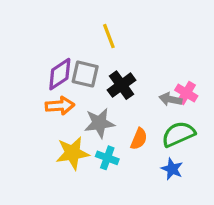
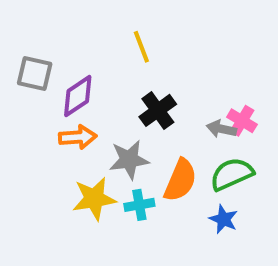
gray square: (85, 74) -> (35, 73), moved
orange semicircle: (139, 139) -> (180, 180), size x1.5
cyan cross: (107, 158) -> (139, 205), turned -30

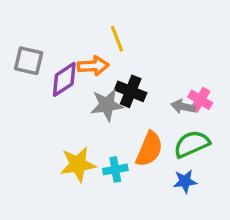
black cross: (158, 110) -> (131, 91), turned -32
orange arrow: (78, 137) -> (93, 66), moved
gray star: (129, 160) -> (107, 105), moved
blue star: (223, 219) -> (185, 181), turned -30

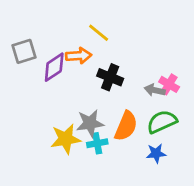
yellow line: (117, 39) -> (99, 33), turned -30
gray square: (29, 61) -> (24, 51), turned -30
gray star: (107, 105) -> (90, 123), moved

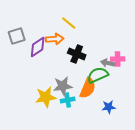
pink cross: (169, 84) -> (118, 59), turned -32
green semicircle: (162, 122) -> (98, 75), moved

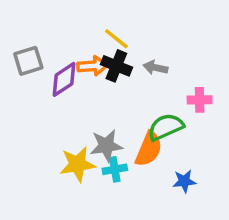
black cross: (77, 54) -> (116, 66), moved
gray arrow: (108, 63) -> (155, 68), moved

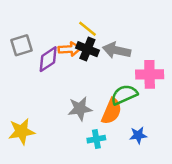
gray arrow: (155, 68) -> (117, 50), size x1.5
pink cross: (200, 100) -> (150, 74), size x1.5
yellow star: (77, 164) -> (22, 131), moved
cyan cross: (115, 169) -> (96, 139), moved

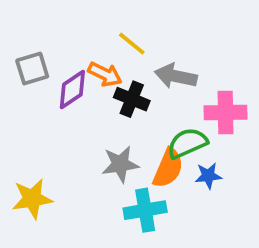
orange arrow: (70, 49) -> (105, 74), turned 30
black cross: (87, 49) -> (132, 99), moved
blue star: (138, 135) -> (208, 176), moved
cyan cross: (96, 139) -> (145, 210), size x1.5

